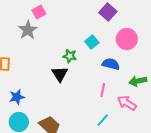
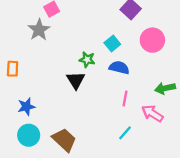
blue semicircle: (111, 64) -> (119, 68), moved

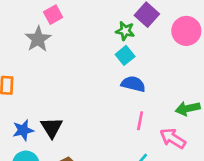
pink circle: (152, 40) -> (186, 31), moved
green star: (87, 60) -> (125, 31), moved
black triangle: (76, 80) -> (52, 127), moved

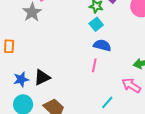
pink line: (140, 121) -> (94, 65), moved
black triangle: (52, 127) -> (42, 77), turned 36

